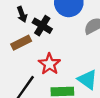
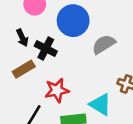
red star: (49, 64) -> (57, 90), turned 30

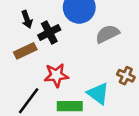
black cross: (46, 49) -> (49, 32), turned 30

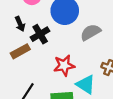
red star: (56, 75) -> (64, 65), moved

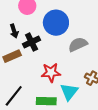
cyan triangle: (86, 84) -> (69, 92), turned 30

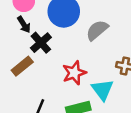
black arrow: (14, 31) -> (24, 25), moved

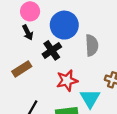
gray semicircle: (97, 30) -> (92, 45), turned 120
black cross: (41, 43) -> (52, 50), moved

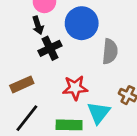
black cross: (52, 50) -> (50, 48), moved
brown rectangle: (22, 69) -> (22, 84), moved

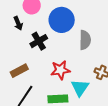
black arrow: (38, 25) -> (18, 23), moved

